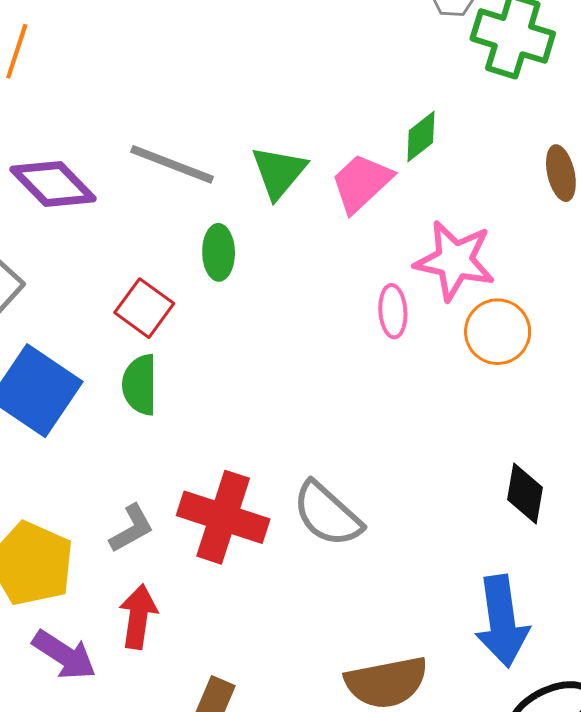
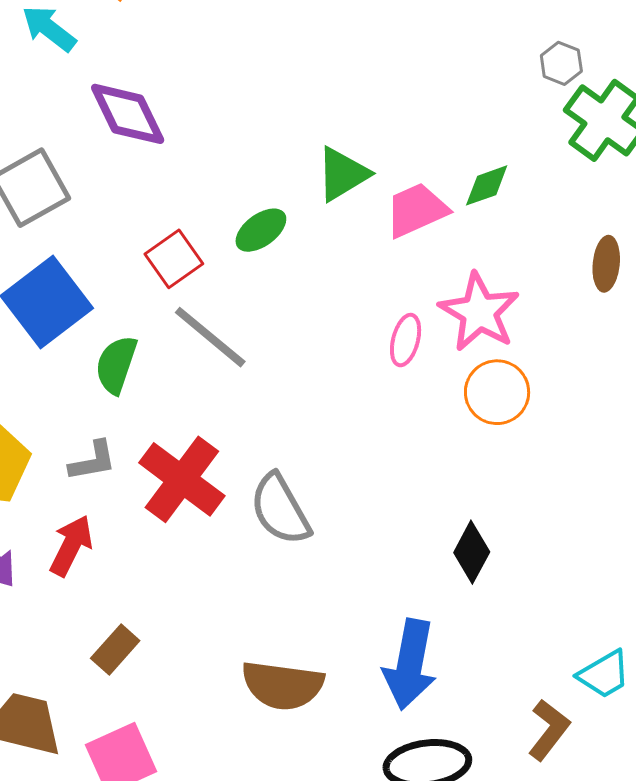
gray line: (172, 164) -> (210, 337), moved
green ellipse: (219, 252) -> (261, 230), turned 36
green semicircle: (140, 385) -> (116, 365), moved

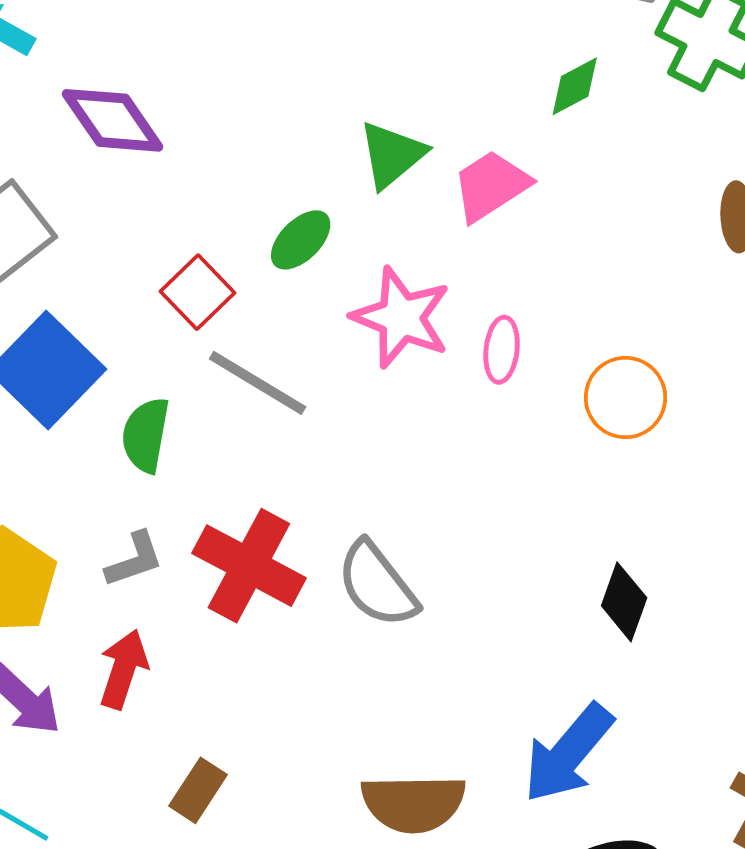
green diamond: (487, 185) -> (575, 86), moved
pink star: (479, 312) -> (401, 318), moved
blue arrow: (410, 664) -> (568, 753), turned 38

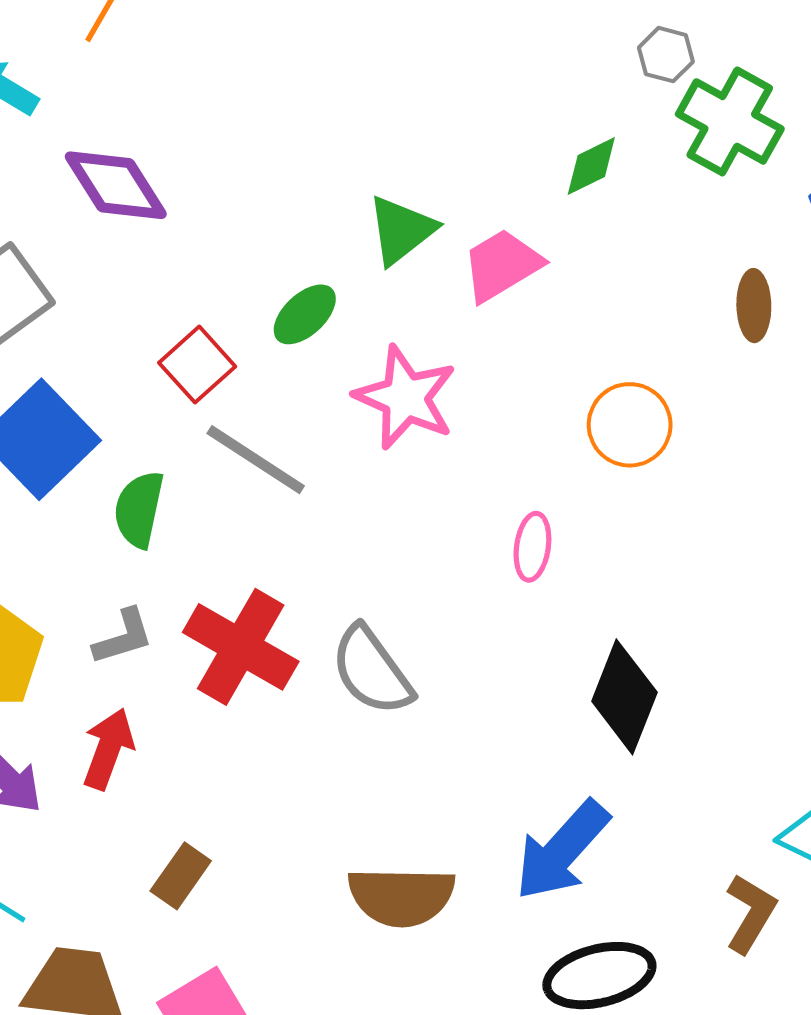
pink ellipse: (502, 350) -> (532, 547), moved
orange circle: (625, 398) -> (630, 425), moved
black diamond: (624, 602) -> (624, 697), size x1.4

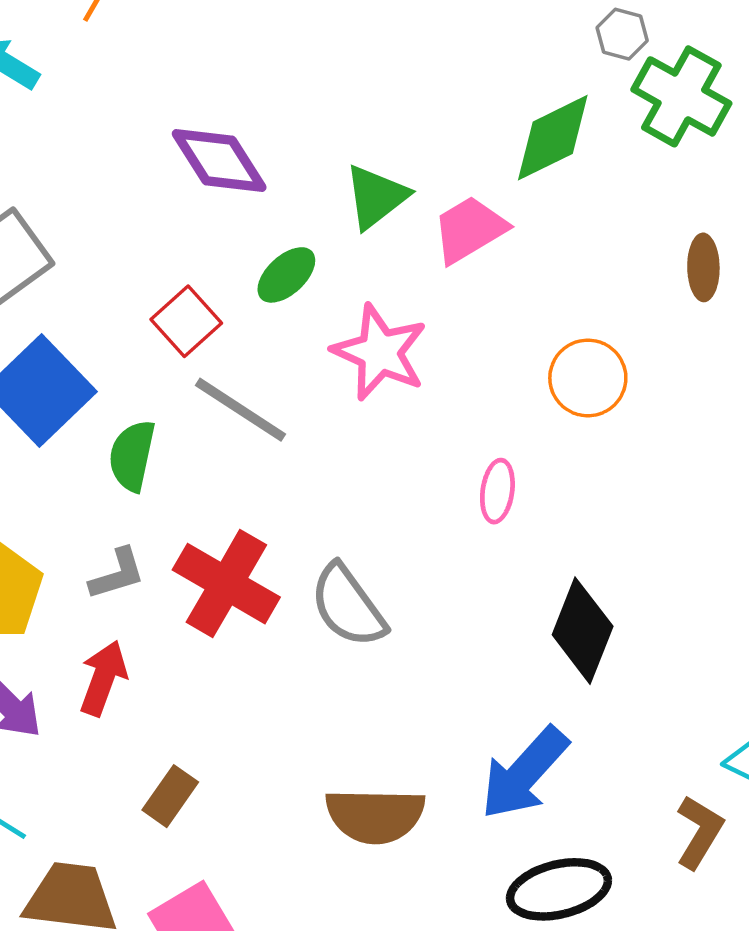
green diamond: (591, 166) -> (553, 138), size x1.6
purple diamond: (116, 185) -> (219, 161), moved

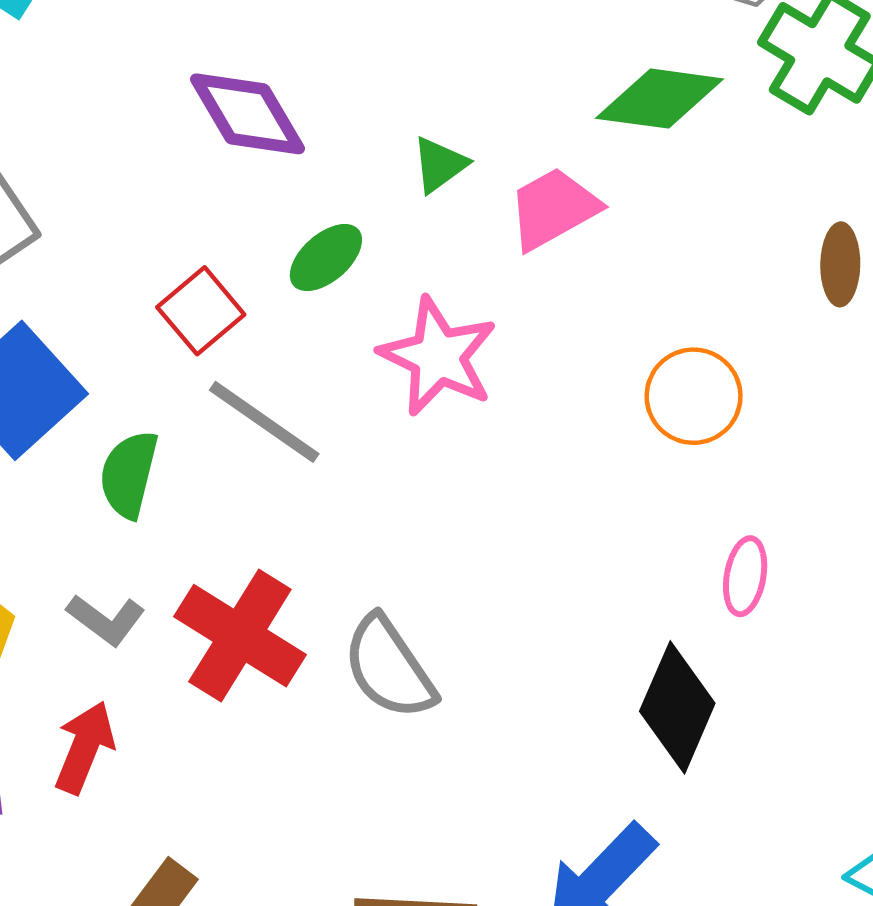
green diamond: (553, 138) -> (660, 99), turned 32
green triangle: (376, 197) -> (440, 165), size x0.7
pink ellipse: (497, 491) -> (745, 576), moved
gray L-shape: (117, 574) -> (106, 620), turned 52

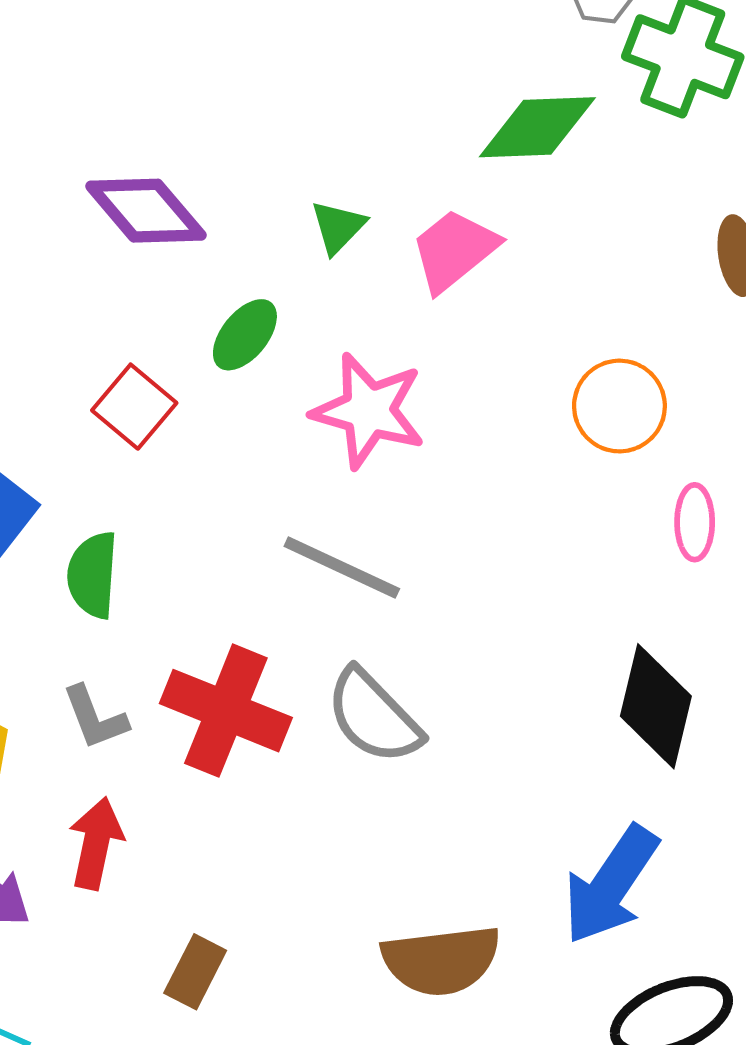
gray line: (264, 422) -> (342, 568), moved
pink ellipse: (745, 576) -> (695, 522), moved
gray L-shape: (106, 620) -> (95, 718), turned 42

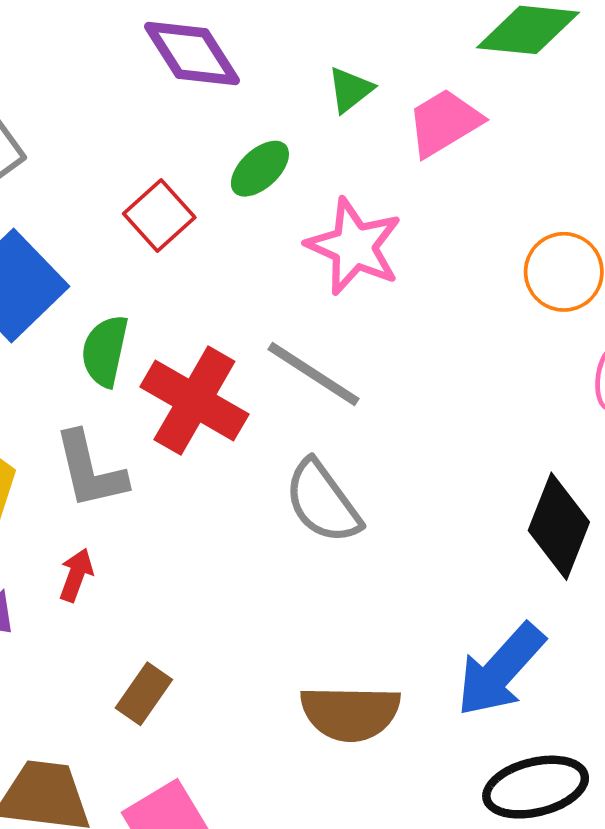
red cross: (226, 711) -> (194, 400), moved
gray L-shape: (95, 718) -> (90, 470), size x1.4
red arrow: (96, 843) -> (76, 575), size x0.7

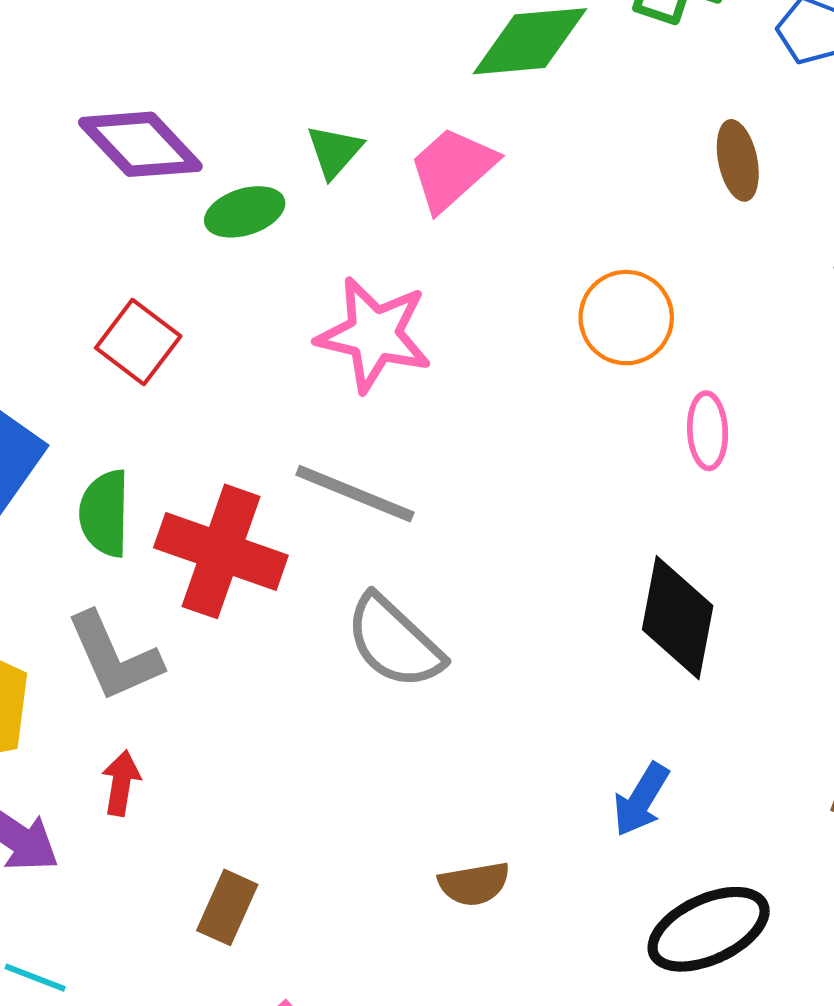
green ellipse: (260, 169) -> (245, 212), moved, turned 36
blue arrow: (500, 670) -> (641, 800), size x0.6
brown semicircle: (350, 713) -> (474, 884), size x0.6

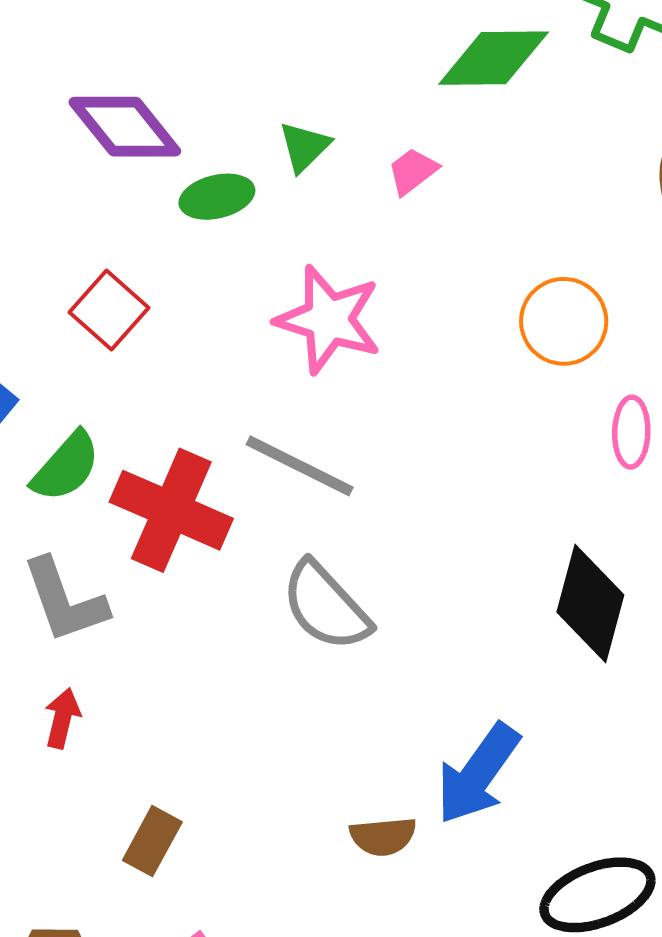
pink trapezoid: (452, 169) -> (413, 171), size x0.6
green semicircle: (105, 513) -> (66, 467), turned -144
blue arrow: (641, 800) -> (478, 774), moved, size x1.5

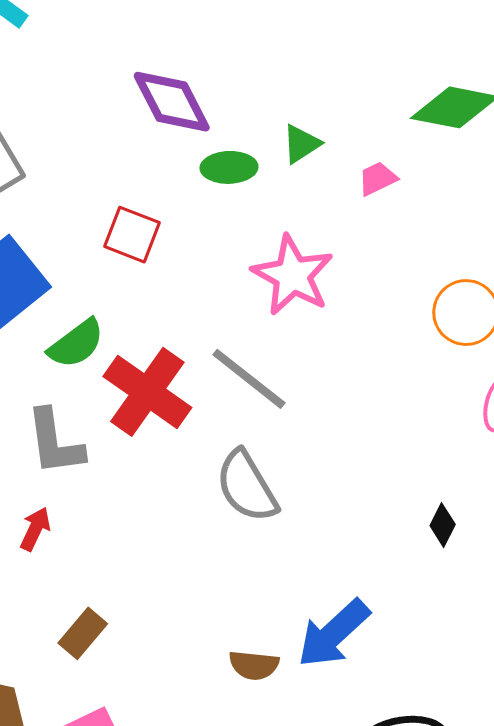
red square: (109, 310) -> (132, 235), turned -32
black diamond: (590, 603) -> (443, 525), size x0.5

